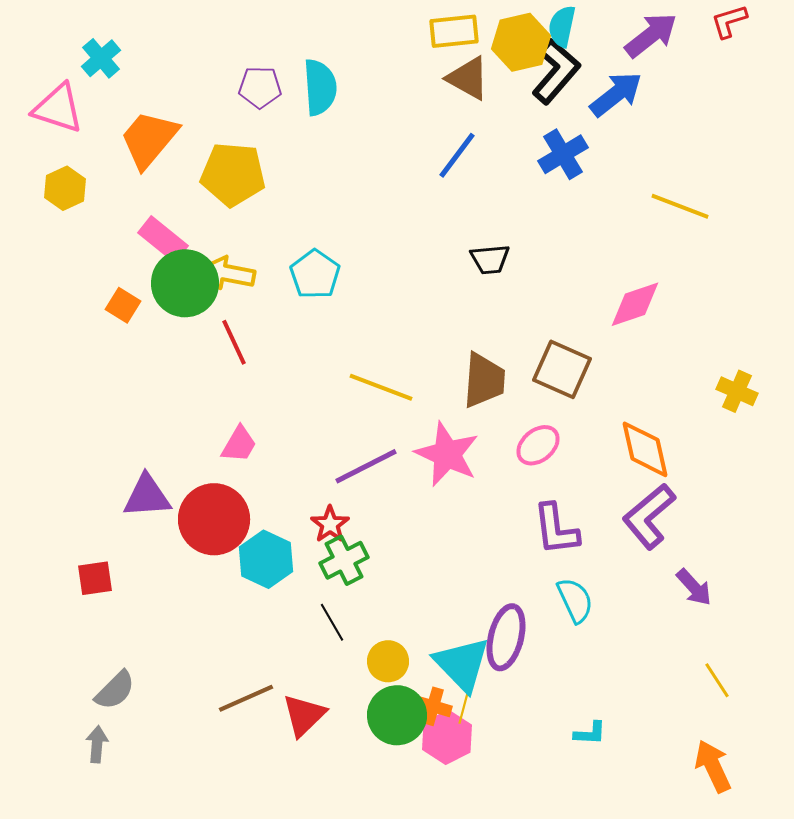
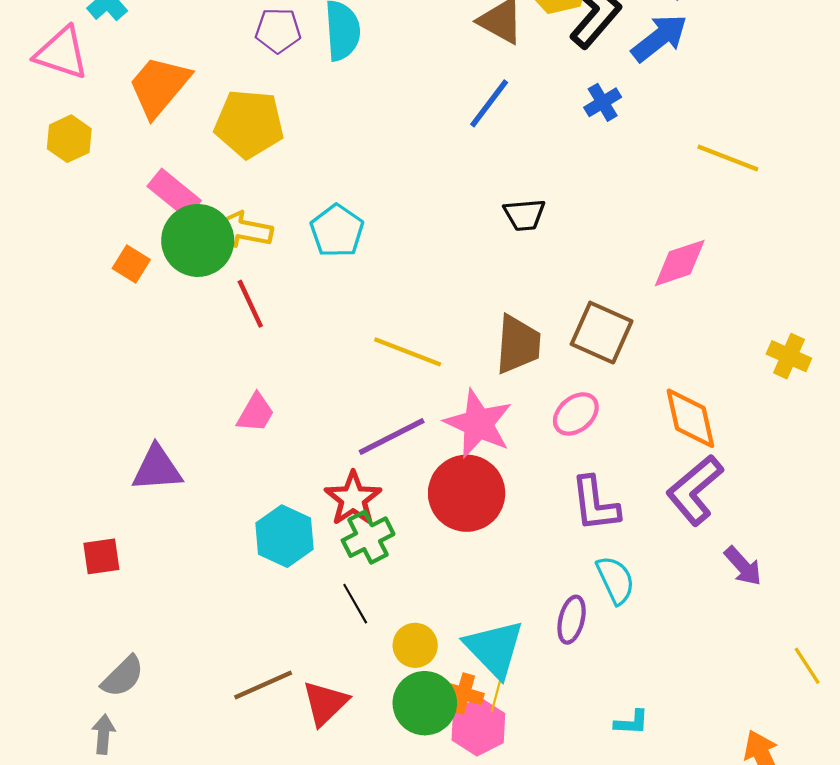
blue cross: (563, 154) -> (603, 102), size x0.7
red circle: (214, 519) -> (467, 493), moved
red star: (330, 524) -> (353, 499), size x1.4
purple ellipse: (506, 637) -> (572, 620), moved, size x0.7
yellow line: (717, 680) -> (807, 666), moved

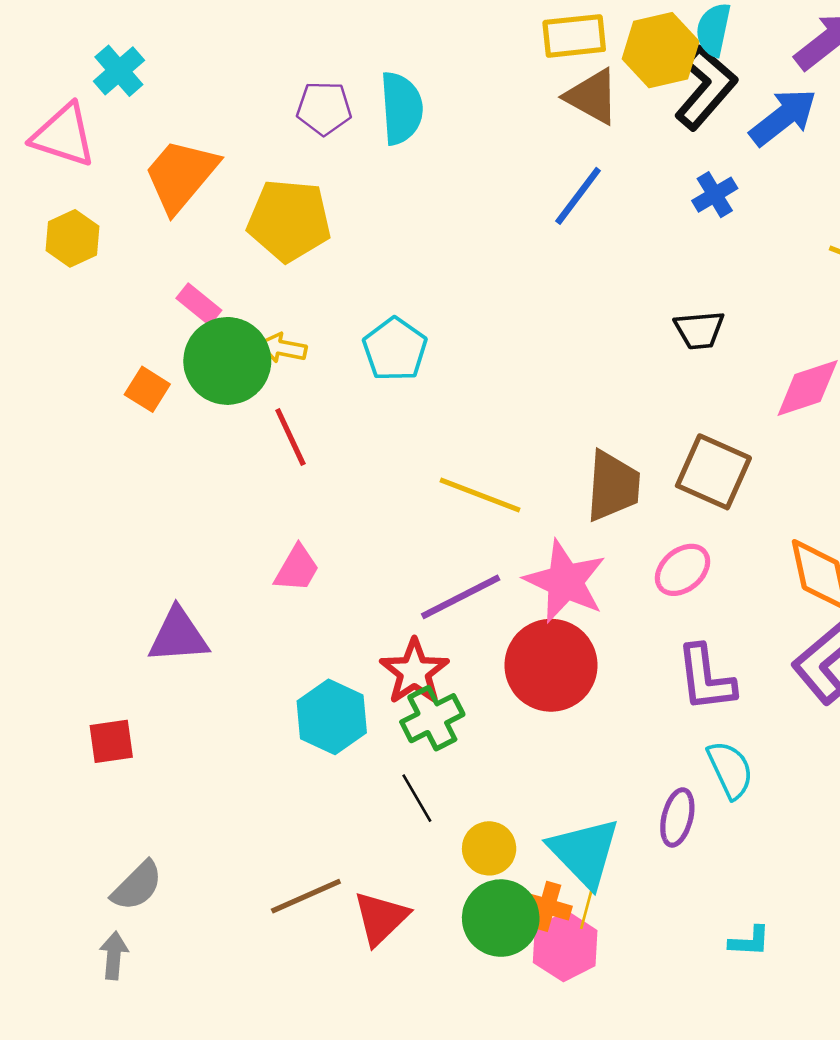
pink rectangle: (174, 193) -> (199, 304), size x0.7
black trapezoid: (524, 215) -> (699, 330), moved
yellow arrow: (244, 230) -> (283, 348), size x0.7

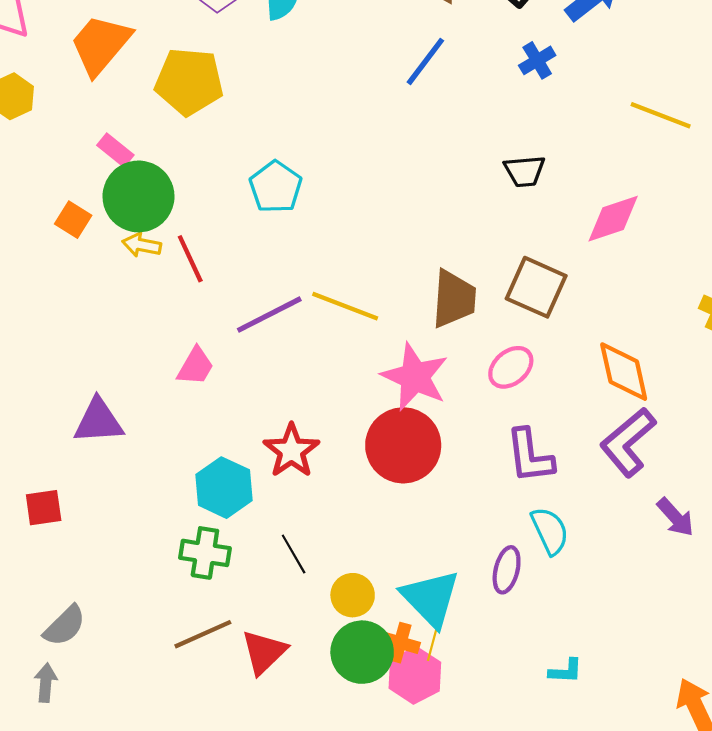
yellow arrow: (283, 348) -> (142, 245), moved
purple line: (461, 597) -> (269, 315), moved
green cross: (432, 718) -> (205, 553), moved, turned 36

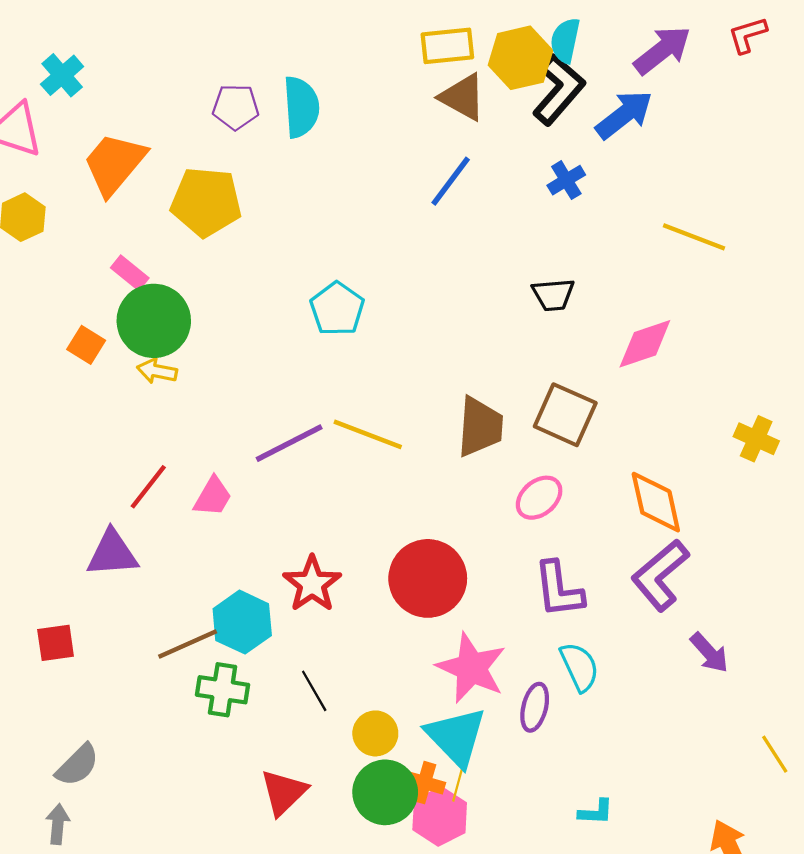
cyan pentagon: (276, 187) -> (337, 309), moved
red line: (190, 259) -> (148, 487), moved, turned 63
pink star: (415, 377) -> (471, 668), moved
brown line: (203, 634) -> (188, 644), moved

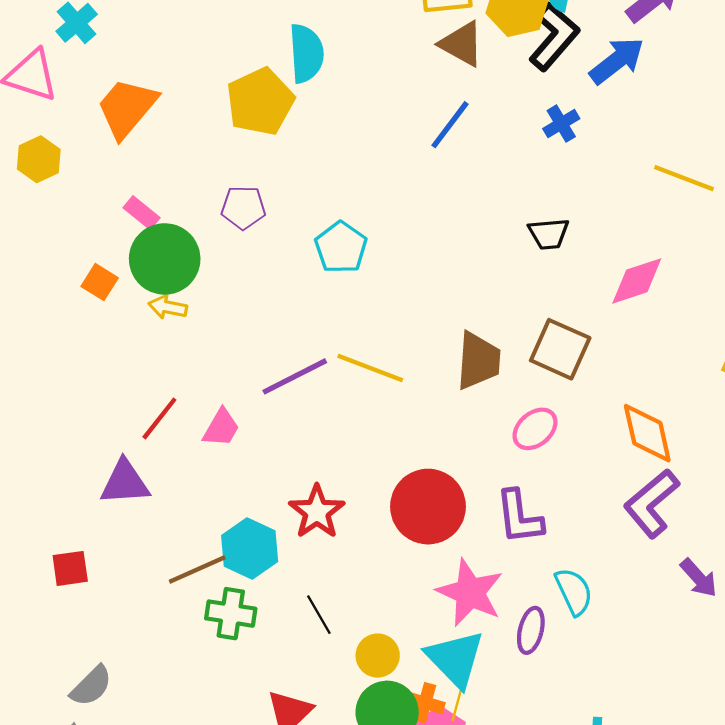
purple pentagon: (236, 107) -> (243, 208), moved
yellow pentagon: (206, 202) -> (260, 102), moved, turned -30
purple L-shape: (559, 589) -> (519, 517), moved

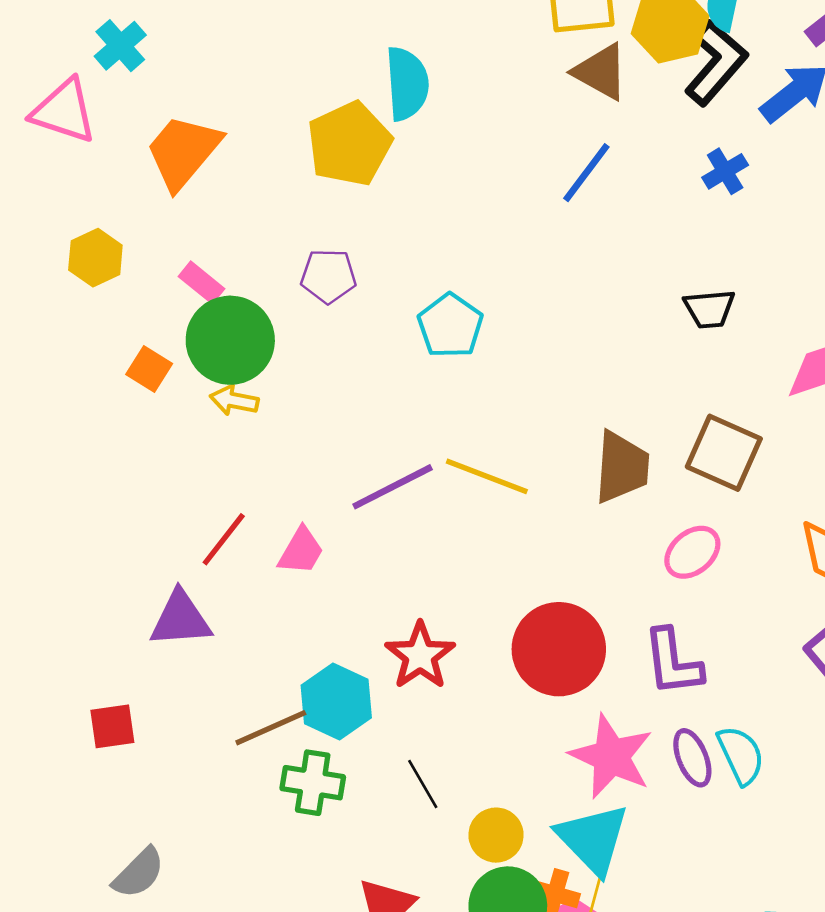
yellow hexagon: (39, 159) -> (95, 258), moved
purple ellipse: (531, 630) -> (692, 758), moved, turned -36

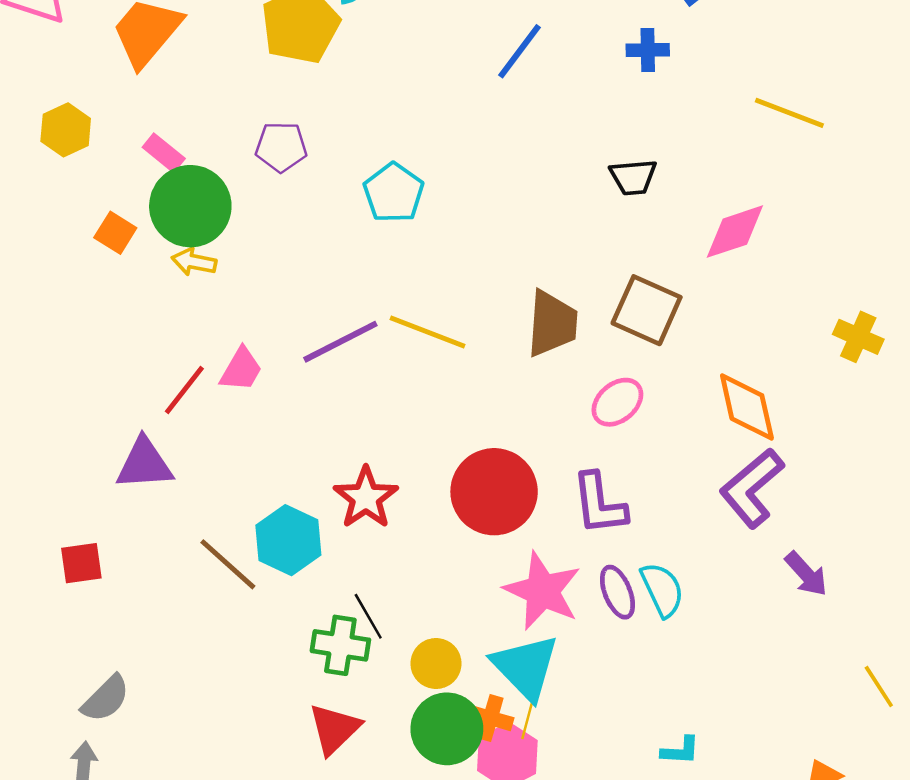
blue cross: (725, 171) -> (648, 50), turned 30
pink trapezoid: (301, 551) -> (241, 369), moved
brown line: (271, 728) -> (228, 564), turned 66
green cross: (313, 783) -> (340, 645), moved

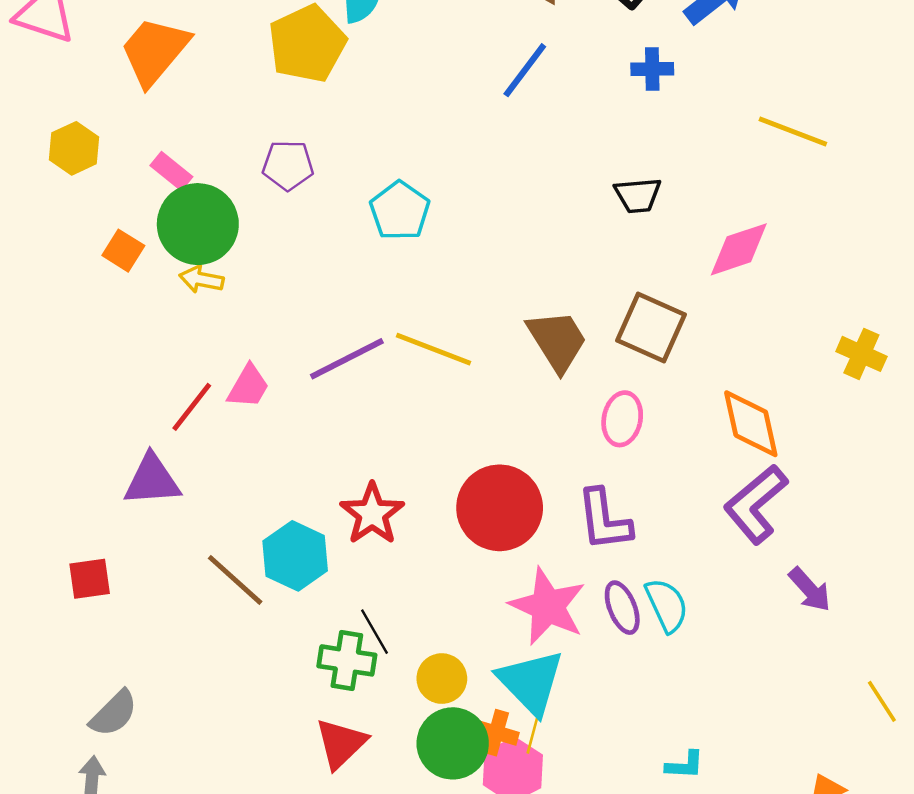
brown trapezoid: (552, 324) -> (557, 341), turned -36
pink ellipse: (617, 402) -> (622, 419), turned -39

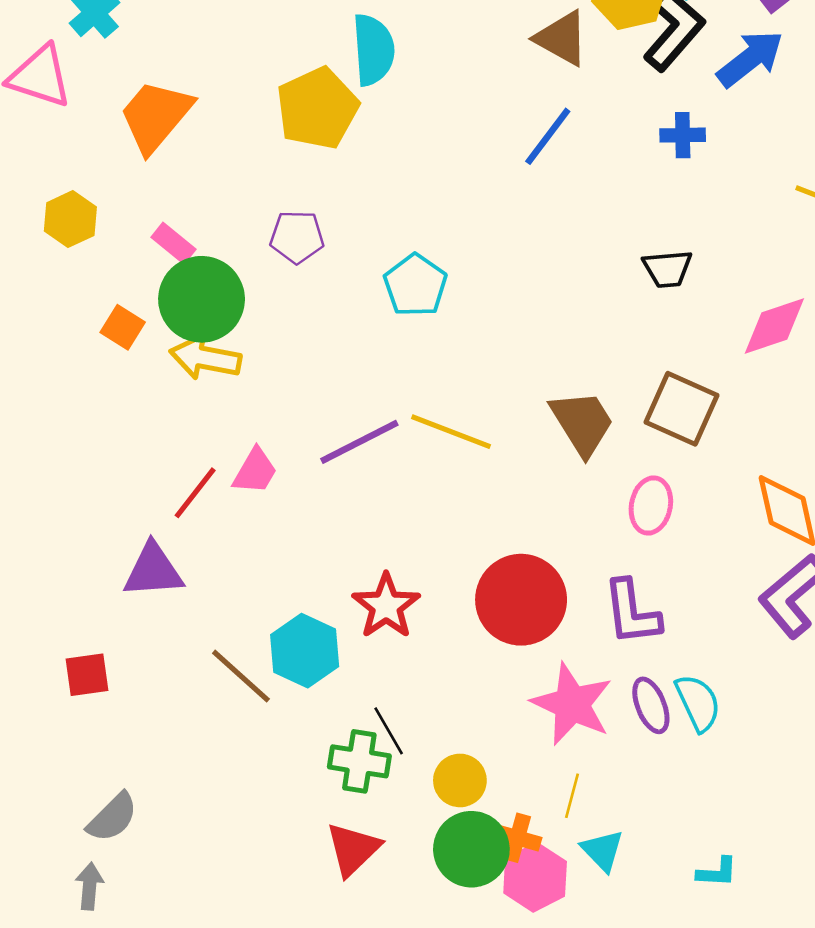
yellow arrow: (201, 279) -> (205, 358), size x1.5
cyan triangle: (531, 682) -> (603, 850), moved, size x0.6
yellow line: (533, 733) -> (572, 796), moved

